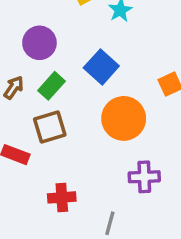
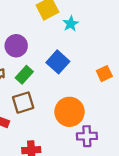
orange circle: (124, 118) -> (70, 112), moved

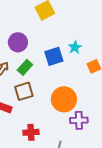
cyan star: (71, 24) -> (75, 47), moved
blue square: (58, 62) -> (54, 56), turned 30

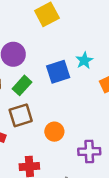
orange circle: (64, 99) -> (54, 132), moved, size x0.6

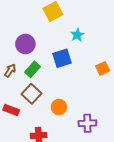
cyan star: (84, 61) -> (77, 35), moved
brown square: (21, 115) -> (31, 94), turned -30

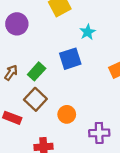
purple circle: (25, 44) -> (17, 24), moved

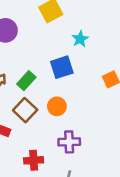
orange circle: (67, 114) -> (57, 106), moved
purple cross: (99, 133) -> (69, 142), moved

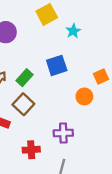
cyan star: (80, 39) -> (73, 31), moved
orange circle: (57, 106) -> (84, 96), moved

